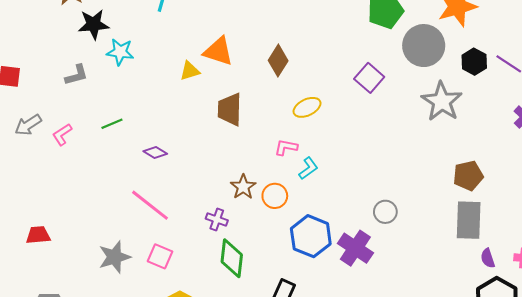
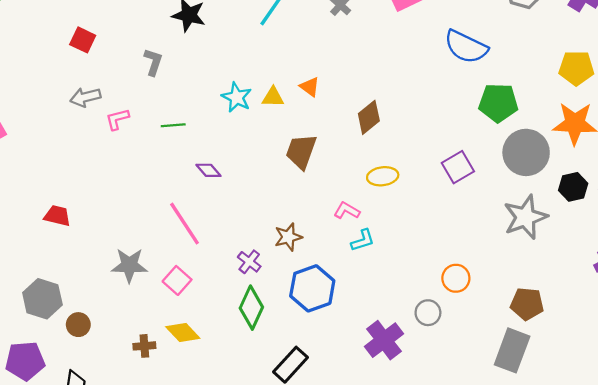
orange triangle: (218, 51) -> (310, 87), size x0.6
cyan star: (120, 52) -> (237, 97), moved
gray L-shape: (77, 75) -> (153, 62), turned -75
orange circle: (275, 196) -> (456, 278), moved
blue hexagon: (311, 236) -> (312, 288), moved

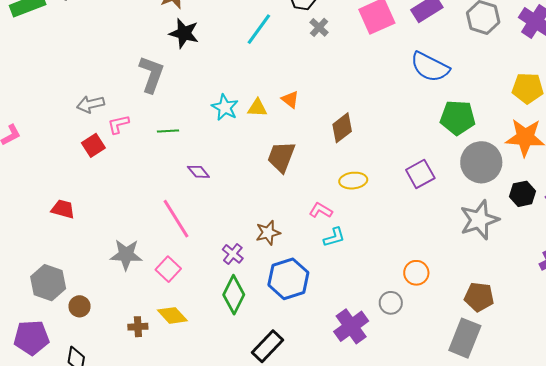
red square: (83, 40) -> (93, 145), moved, turned 30
gray L-shape: (153, 62) -> (151, 74), size x1.5

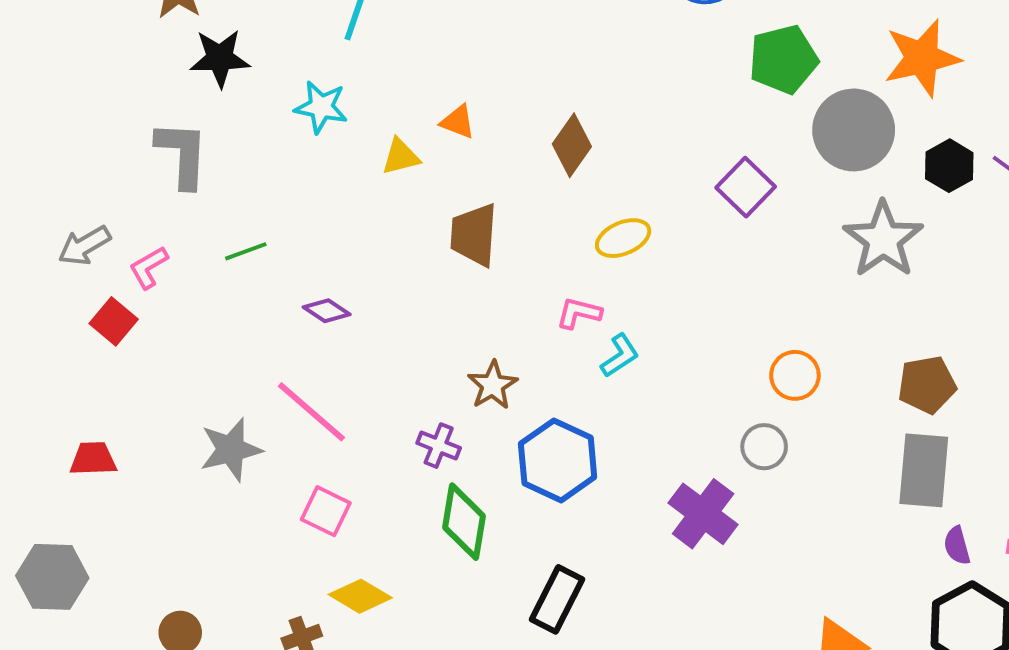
cyan star: (225, 107) -> (321, 107), moved
gray star: (126, 255) -> (231, 450), moved
gray hexagon: (48, 283) -> (52, 577), moved

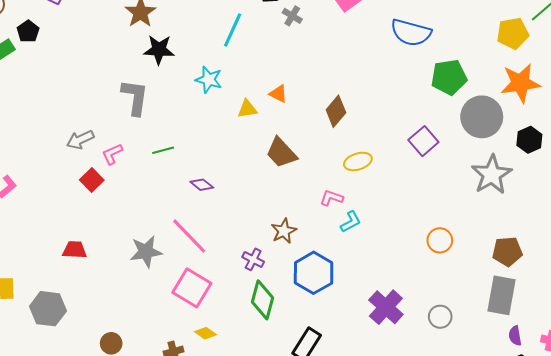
brown trapezoid: (474, 235) -> (281, 153), turned -52
gray circle: (764, 447) -> (440, 317), moved
pink square: (326, 511) -> (192, 288), size x1.5
yellow diamond: (360, 596) -> (206, 333), size x0.7

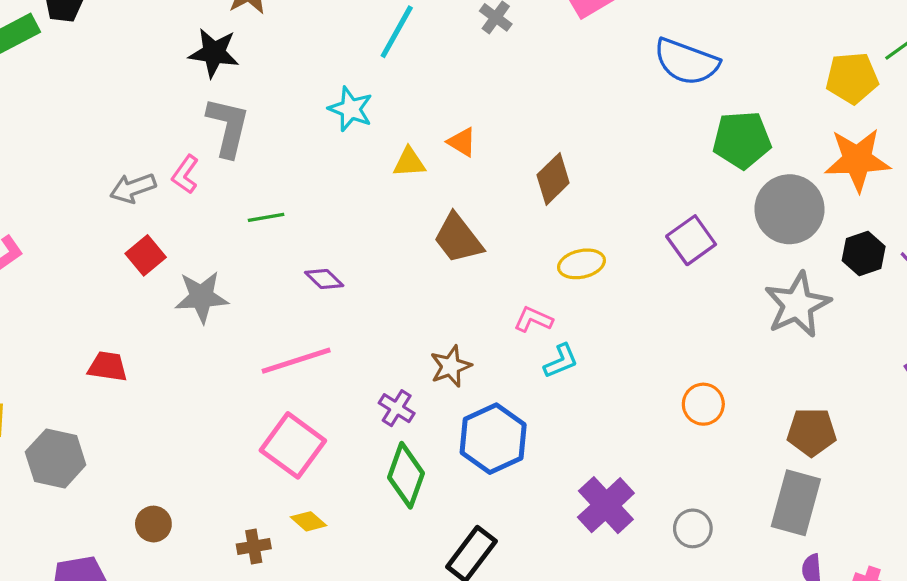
black star: (159, 50) -> (214, 53), moved
pink L-shape: (112, 154) -> (185, 174), moved, turned -35
pink line: (189, 236) -> (296, 361), turned -69
gray star: (146, 252) -> (201, 297), moved

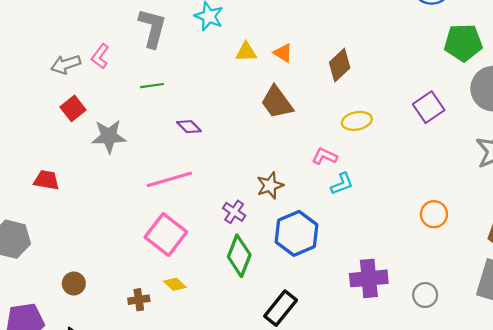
gray L-shape: (228, 127) -> (152, 28), moved
orange triangle: (462, 142) -> (283, 53), moved
purple cross: (606, 505) -> (369, 278), turned 36

